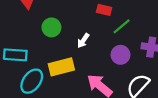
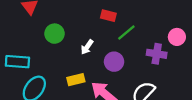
purple circle: (120, 55) -> (114, 62), moved
yellow rectangle: (61, 67) -> (76, 80), moved, size x0.7

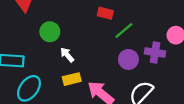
white arrow: (87, 47) -> (67, 55), moved, turned 104
purple circle: (114, 62) -> (128, 59), moved

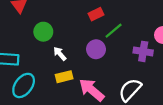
red rectangle: (105, 13) -> (96, 14), turned -40
purple circle: (128, 59) -> (96, 49), moved

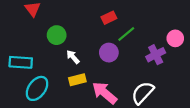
purple cross: (143, 51) -> (156, 55), turned -36

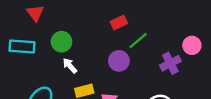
white arrow: (73, 57) -> (70, 66), moved
cyan rectangle: (21, 62) -> (22, 47), moved

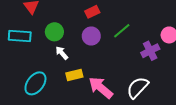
red rectangle: (119, 23) -> (92, 12), moved
purple circle: (119, 61) -> (91, 36), moved

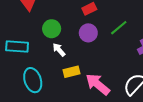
cyan rectangle: (20, 36) -> (17, 47), moved
cyan ellipse: (35, 83) -> (33, 80), turned -55

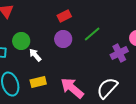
green circle: (52, 29) -> (21, 41), moved
yellow rectangle: (72, 72) -> (38, 82), moved

